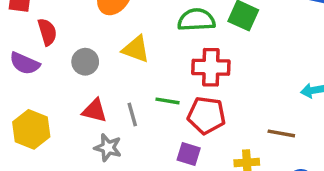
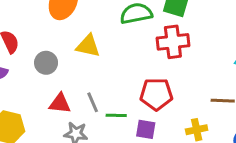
red cross: (211, 67) -> (173, 42), moved
green line: (168, 101) -> (116, 115), moved

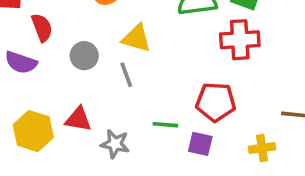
gray line: (93, 102) -> (126, 75), moved
red triangle: (60, 104) -> (78, 119), moved

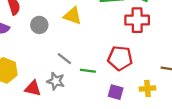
gray line: (126, 75) -> (64, 59), moved, turned -35
red triangle: (78, 119) -> (33, 88), moved
purple square: (200, 144) -> (116, 92), moved

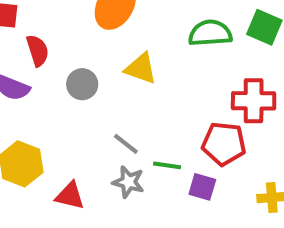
red cross: (137, 20) -> (254, 101), moved
gray star: (56, 81) -> (128, 182), moved
purple square: (116, 92) -> (202, 187), moved

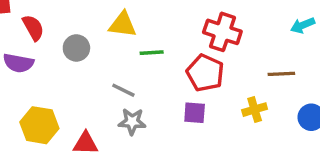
red cross: (254, 101) -> (222, 32), turned 30
red pentagon: (224, 144) -> (205, 73), turned 30
green line: (167, 165) -> (152, 53), moved

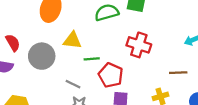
gray circle: (76, 48) -> (42, 56), size x1.5
red pentagon: (205, 73) -> (111, 75), moved

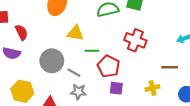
gray circle: (42, 56) -> (52, 61), moved

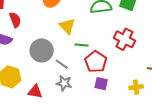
yellow triangle: (75, 33) -> (67, 26), turned 30

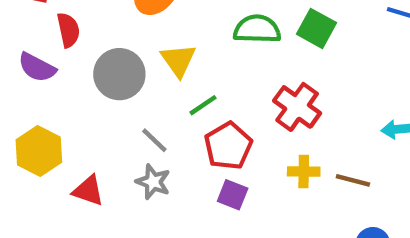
green line: (82, 45) -> (203, 105), turned -48
gray circle: (42, 50) -> (119, 74), moved
yellow cross: (136, 87) -> (304, 171), moved

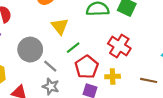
gray circle: (119, 74) -> (30, 50), moved
yellow cross: (304, 171) -> (113, 76), moved

